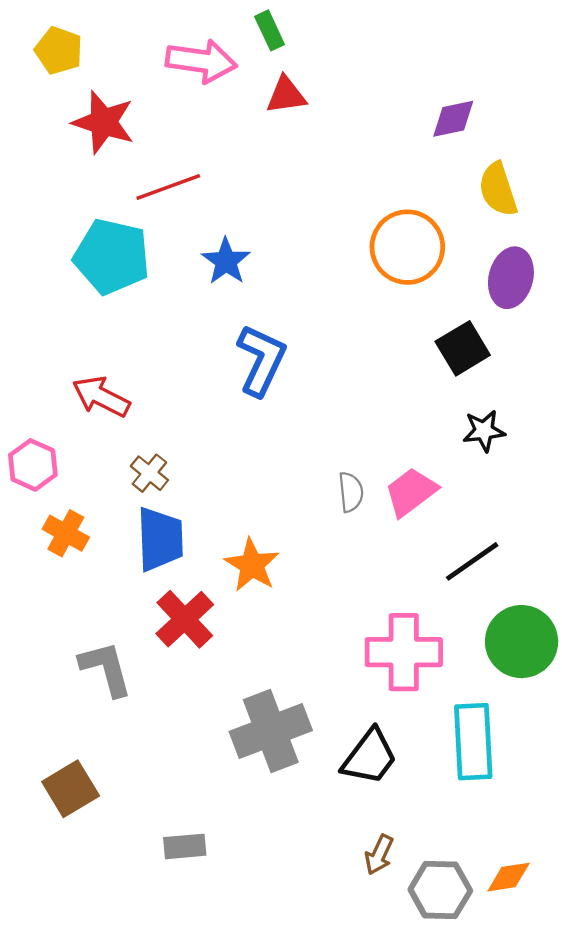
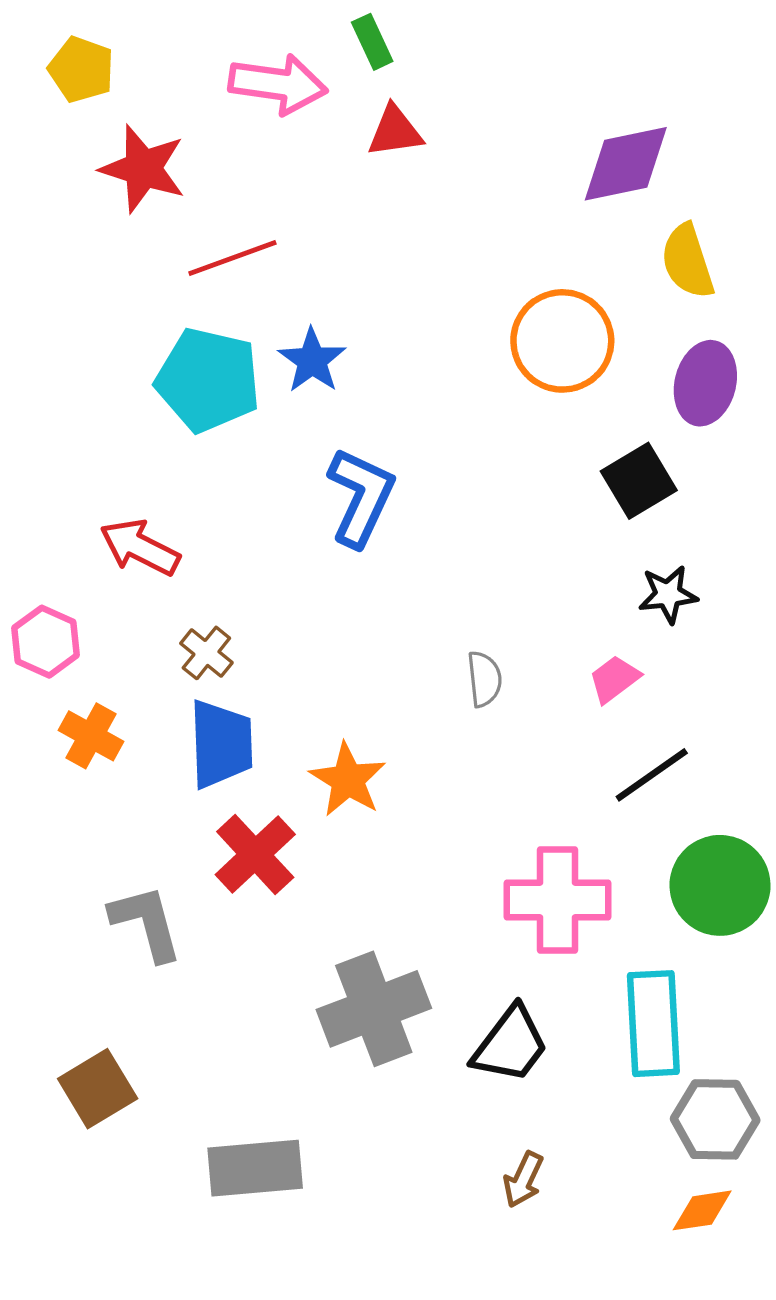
purple diamond: (453, 119) -> (626, 164), size x1.5
cyan pentagon: (112, 256) -> (208, 380), moved
pink trapezoid: (411, 492) -> (614, 679), moved, size x0.7
gray rectangle: (185, 846) -> (255, 1168), size x1.6
gray hexagon: (440, 890) -> (715, 1119), moved

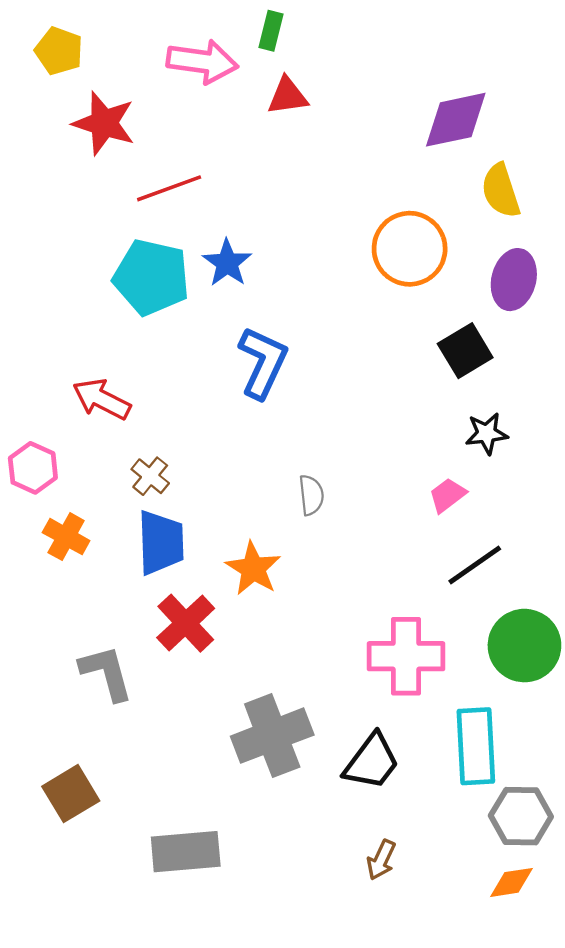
green rectangle: (372, 42) -> (271, 31), turned 39
gray semicircle: (484, 679) -> (311, 495), moved

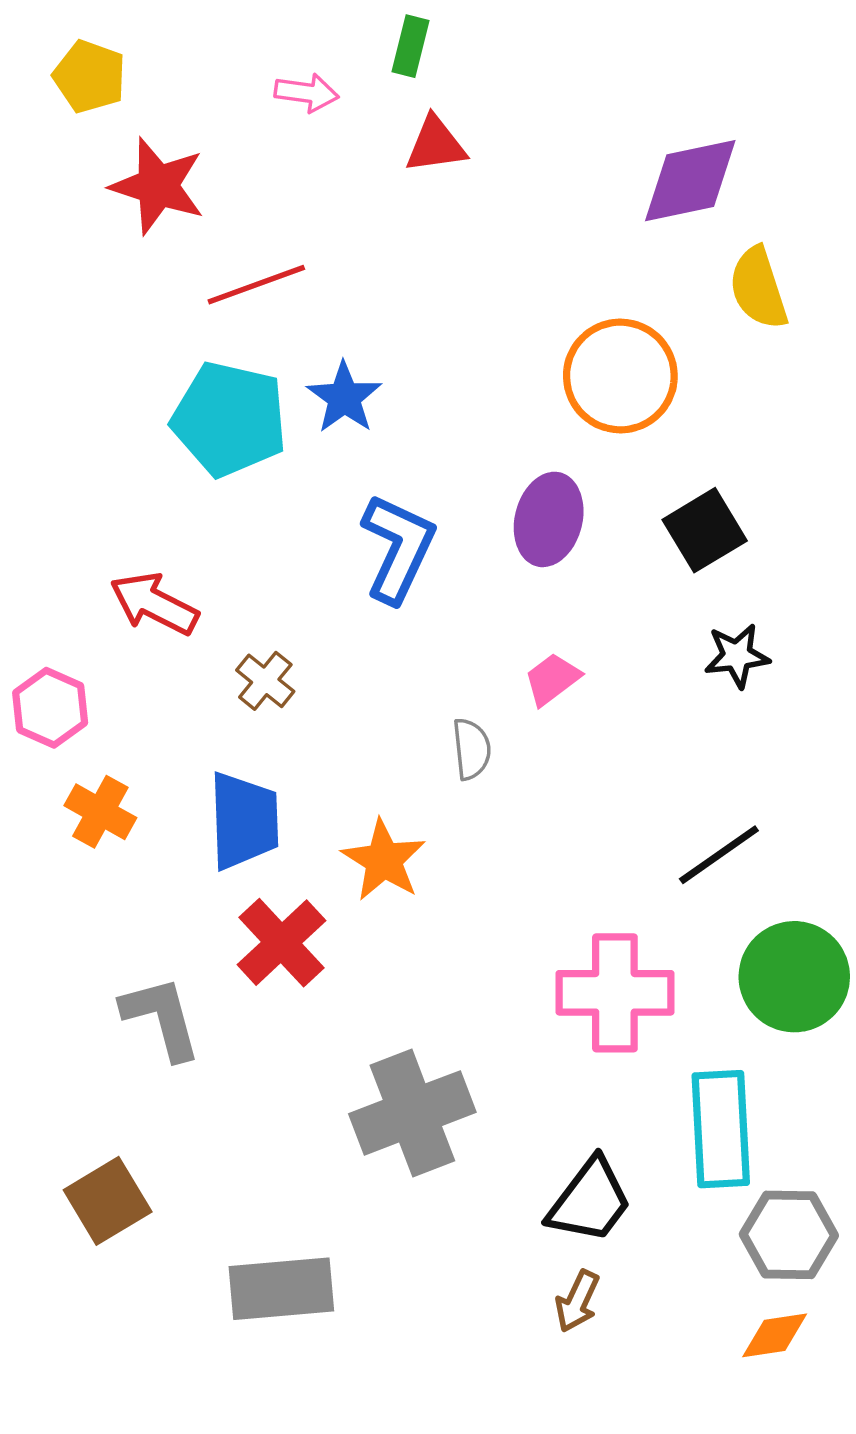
pink arrow: (202, 62) -> (307, 93), size x0.6
purple ellipse: (514, 280) -> (549, 519), moved
brown cross: (150, 476) -> (265, 681), moved
pink trapezoid: (447, 495) -> (552, 679), moved
black trapezoid: (372, 762) -> (590, 1201), moved

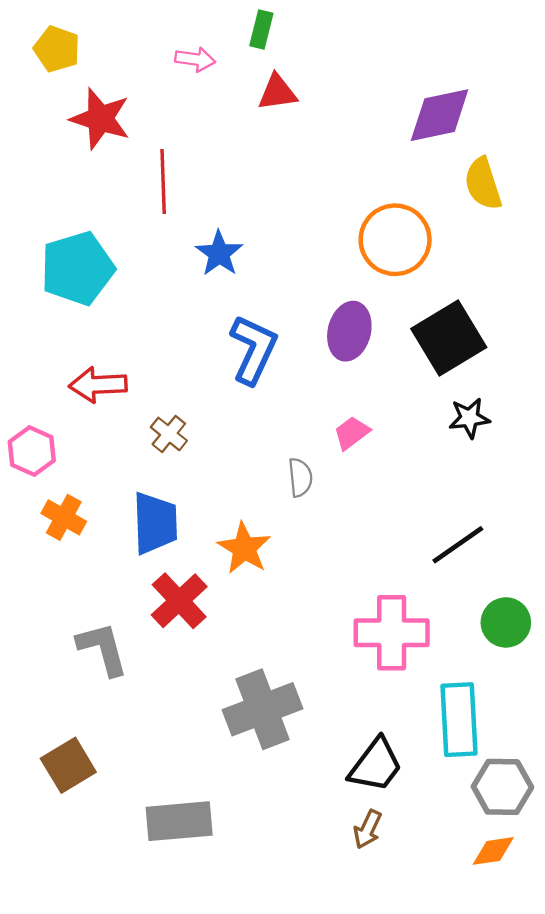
red line: (256, 285) -> (163, 181), turned -72
cyan pentagon: (229, 419) -> (77, 268), moved, turned -30
black square: (705, 530) -> (449, 338), size x1.4
red arrow: (154, 604) -> (98, 385), turned -30
green circle: (794, 977) -> (506, 622), size x0.7

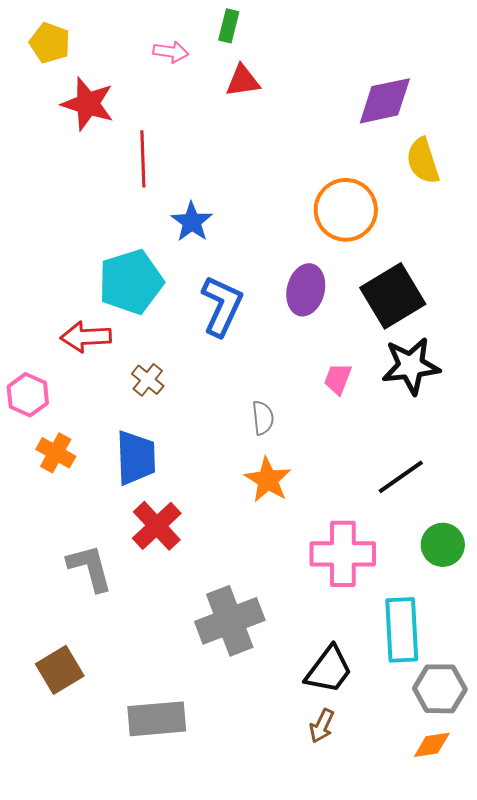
cyan pentagon: (77, 268) -> (131, 282), moved
black star: (469, 418) -> (411, 366), size x1.6
pink trapezoid: (352, 433) -> (338, 379), moved, turned -32
orange star: (244, 548) -> (268, 480), moved

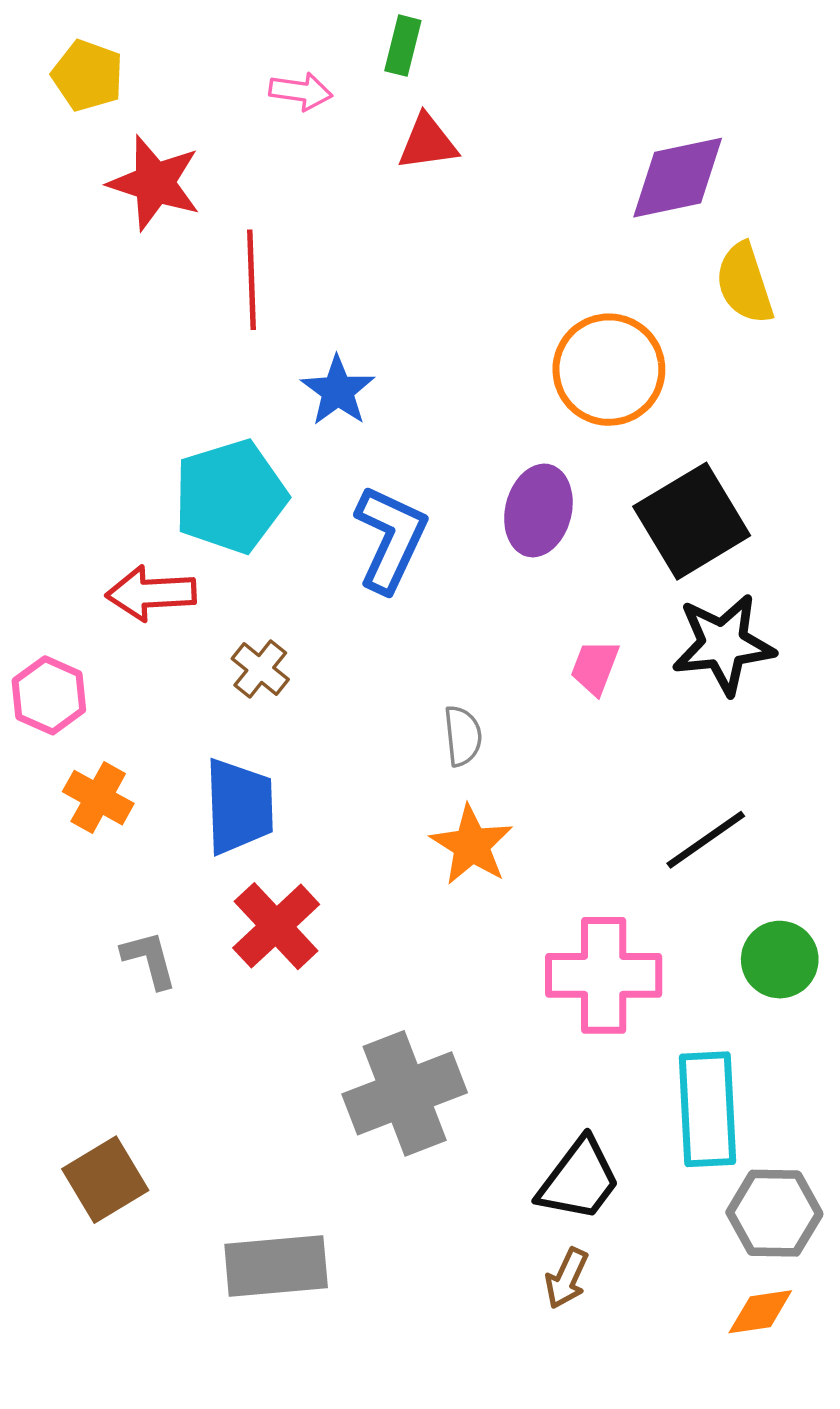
gray L-shape: (90, 568) -> (149, 960), moved, size x0.7

